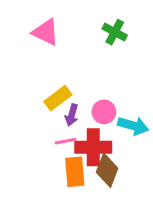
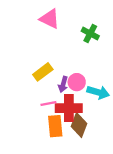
pink triangle: (46, 32) -> (50, 19), moved
green cross: (115, 32) -> (90, 34), moved
purple arrow: (72, 115) -> (63, 84), moved

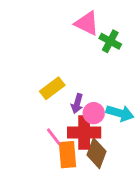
pink triangle: (50, 19) -> (87, 23), moved
pink circle: (77, 82) -> (94, 113), moved
pink line: (48, 104) -> (54, 137), moved, turned 63

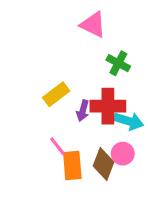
green cross: (110, 41) -> (118, 63), moved
pink circle: (94, 113) -> (123, 154), moved
red cross: (84, 133) -> (108, 106), moved

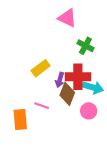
pink line: (58, 146) -> (42, 106), turned -32
brown diamond: (103, 164) -> (67, 94), moved
orange rectangle: (72, 165) -> (20, 119), moved

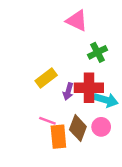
green cross: (85, 46) -> (98, 52), turned 35
brown diamond: (67, 94) -> (78, 128), moved
orange rectangle: (20, 119) -> (58, 137), moved

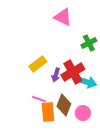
green cross: (98, 52) -> (89, 43), moved
red cross: (89, 88) -> (73, 72), turned -30
pink circle: (101, 127) -> (83, 113), moved

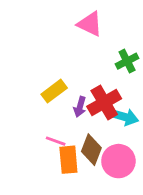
pink circle: (83, 113) -> (118, 161), size x1.5

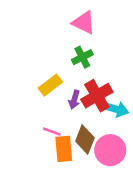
green cross: (127, 61) -> (82, 57), moved

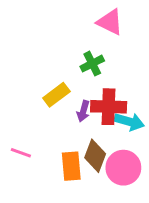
pink triangle: (84, 23) -> (110, 22), moved
red cross: (97, 96) -> (109, 107), turned 32
pink line: (52, 132) -> (21, 153), moved

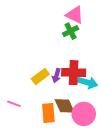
green cross: (92, 64) -> (71, 31), moved
yellow rectangle: (56, 95) -> (40, 77), moved
brown diamond: (95, 156) -> (65, 106), turned -45

